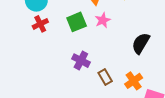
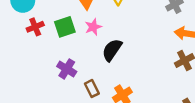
red cross: (40, 24) -> (35, 27), moved
black semicircle: (141, 43) -> (112, 50), moved

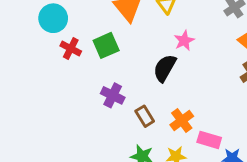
red cross: (35, 27) -> (71, 48), turned -35
pink star: (93, 27) -> (184, 41), moved

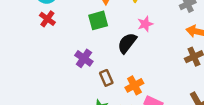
green square: (106, 45) -> (98, 20), moved
red cross: (71, 48) -> (47, 19), moved

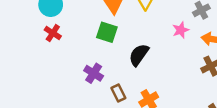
green square: (98, 20) -> (107, 32), turned 36
pink star: (145, 24) -> (181, 30), moved

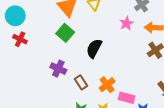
green square: (107, 32) -> (65, 33), turned 30

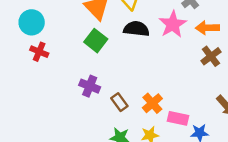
pink star: (126, 23) -> (173, 24), size x1.5
black semicircle: (94, 48) -> (136, 29), moved, turned 72

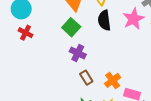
black semicircle: (136, 29) -> (104, 20), turned -108
purple cross: (90, 86) -> (78, 53), moved

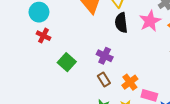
green square: (71, 27) -> (67, 62), moved
purple cross: (78, 53) -> (105, 56), moved

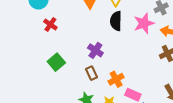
red cross: (43, 36) -> (50, 25), moved
green square: (67, 62) -> (56, 62), moved

